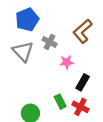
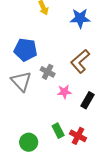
blue pentagon: (27, 20) -> (25, 50), turned 30
black rectangle: (83, 82) -> (87, 100), moved

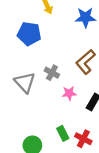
blue pentagon: (25, 50) -> (29, 34), moved

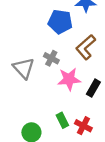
blue pentagon: (29, 34) -> (60, 22), moved
pink star: (69, 93) -> (69, 79), size x1.5

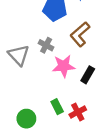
red cross: (83, 126) -> (78, 112), turned 35

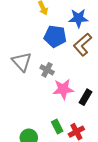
brown L-shape: (80, 34) -> (82, 45), moved
gray triangle: (19, 55) -> (22, 62), moved

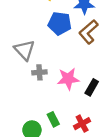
gray cross: (47, 70) -> (39, 72), moved, turned -32
green rectangle: (57, 127) -> (53, 119), moved

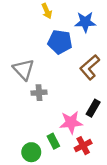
brown L-shape: (88, 32) -> (90, 67), moved
pink star: (68, 79) -> (71, 122), moved

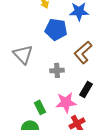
gray cross: (39, 93) -> (57, 70), moved
green rectangle: (53, 141) -> (40, 107), moved

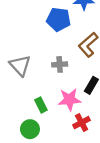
gray triangle: (23, 54) -> (20, 66), moved

